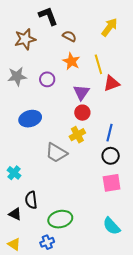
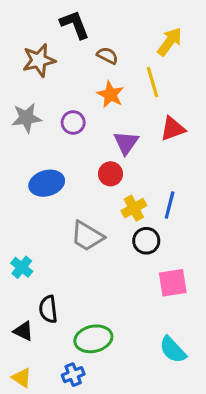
yellow line: (98, 64) -> (153, 82), moved
red circle: (82, 113) -> (110, 174), moved
yellow cross: (77, 135) -> (134, 208), moved
black circle: (111, 156) -> (146, 241), moved

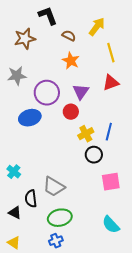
yellow arrow: (170, 42) -> (97, 27), moved
yellow line: (153, 82) -> (111, 53), moved
purple circle: (73, 123) -> (47, 93), moved, size x1.6
gray trapezoid: (87, 236) -> (54, 187), moved
blue cross: (73, 375) -> (56, 241), moved

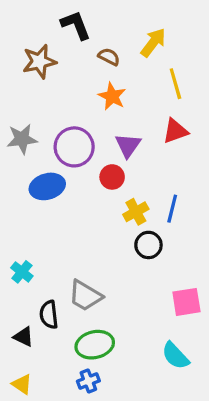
gray star: (17, 76) -> (22, 139), moved
pink square: (111, 182) -> (186, 302), moved

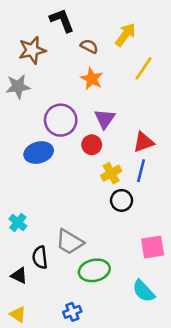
yellow line: (175, 84) -> (144, 68), turned 50
red triangle: (175, 131) -> (144, 142), moved
gray star: (22, 139) -> (18, 86), moved
green ellipse: (95, 345) -> (94, 270), moved

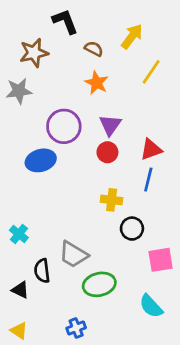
red circle: (92, 145) -> (107, 152), moved
yellow cross: (111, 173) -> (112, 200), moved, turned 36
black circle: (122, 200) -> (132, 229), moved

